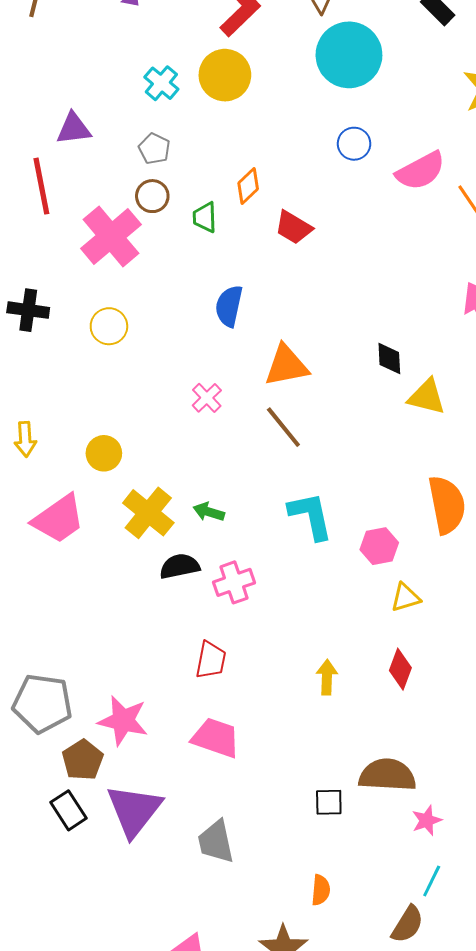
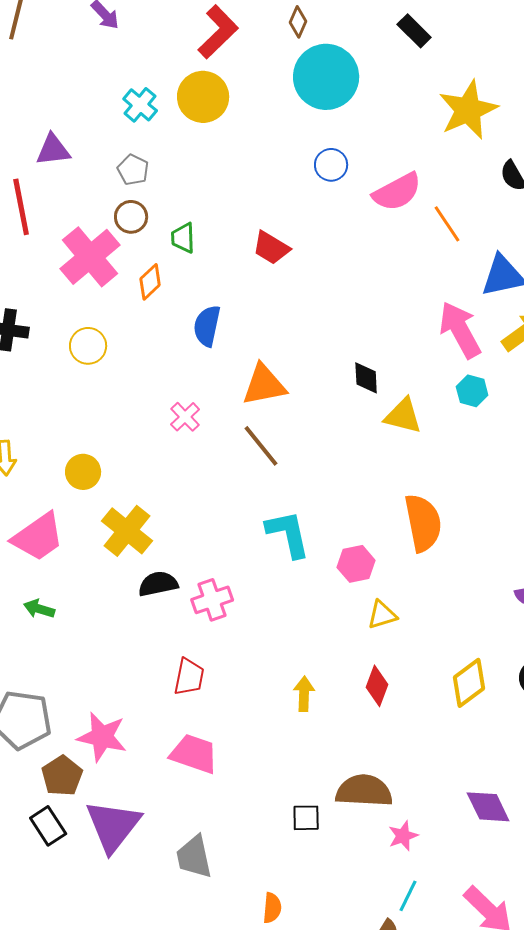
orange diamond: (248, 186) -> (150, 282), moved
green arrow: (209, 512) -> (39, 609), moved
orange semicircle: (321, 890) -> (272, 908), moved

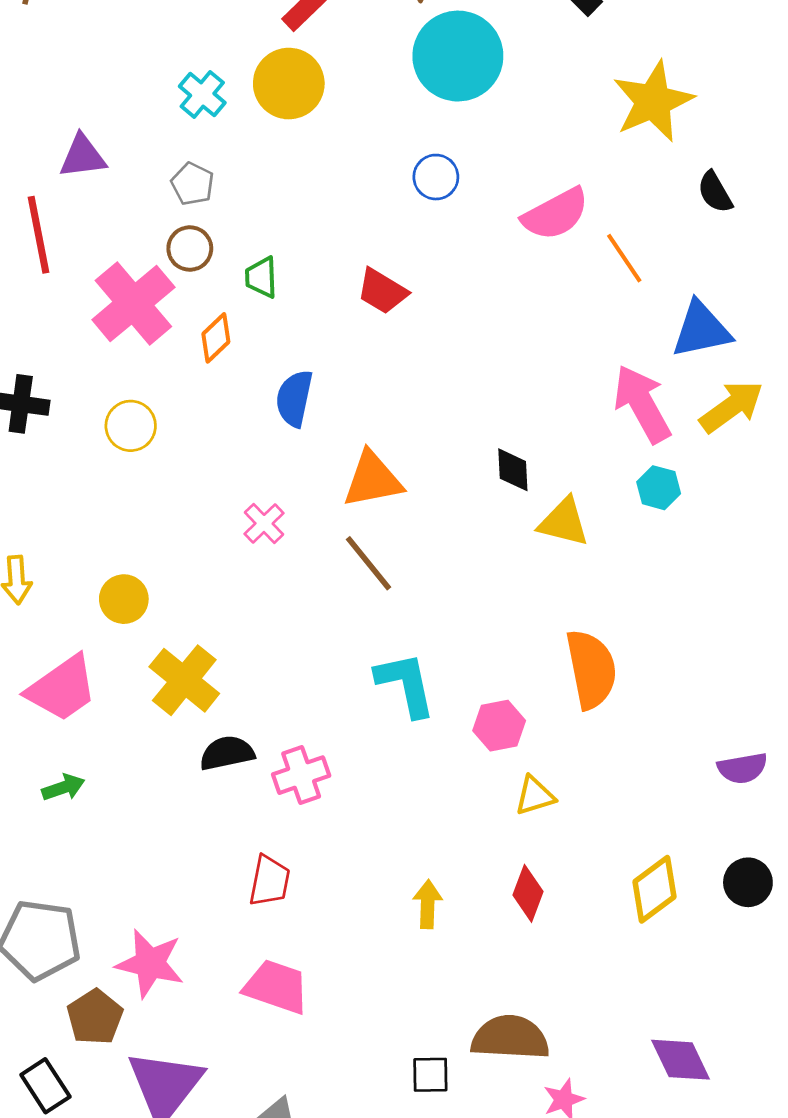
blue circle: (331, 165) -> (436, 177), moved
green arrow: (39, 609) -> (63, 787), turned 144
black rectangle: (48, 826) -> (45, 1086), moved

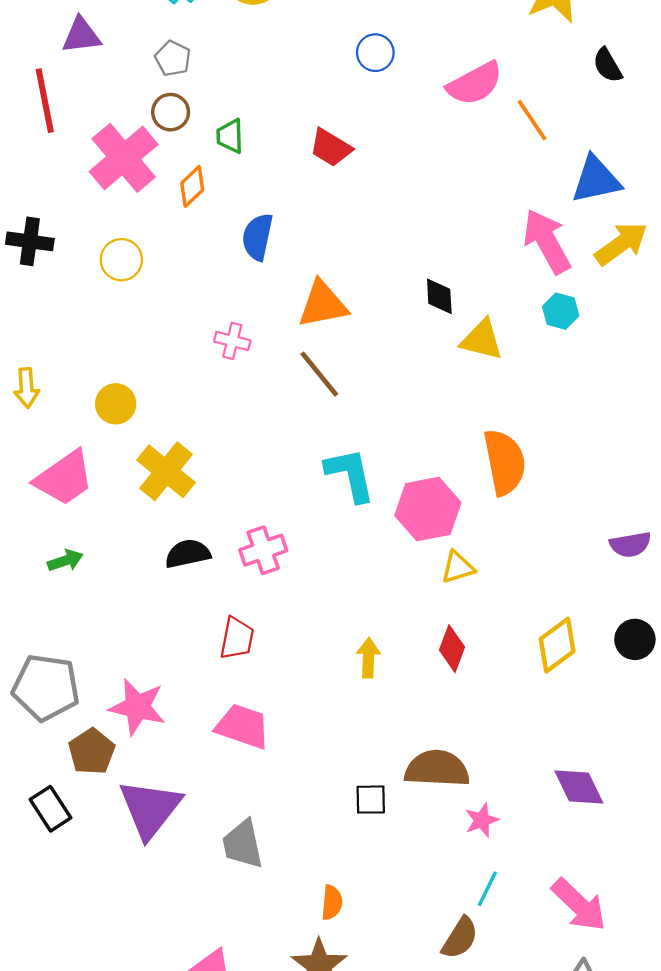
pink cross: (264, 523) -> (232, 341), turned -32
pink hexagon: (499, 726) -> (428, 509), size x1.5
black semicircle: (227, 753) -> (188, 554), moved

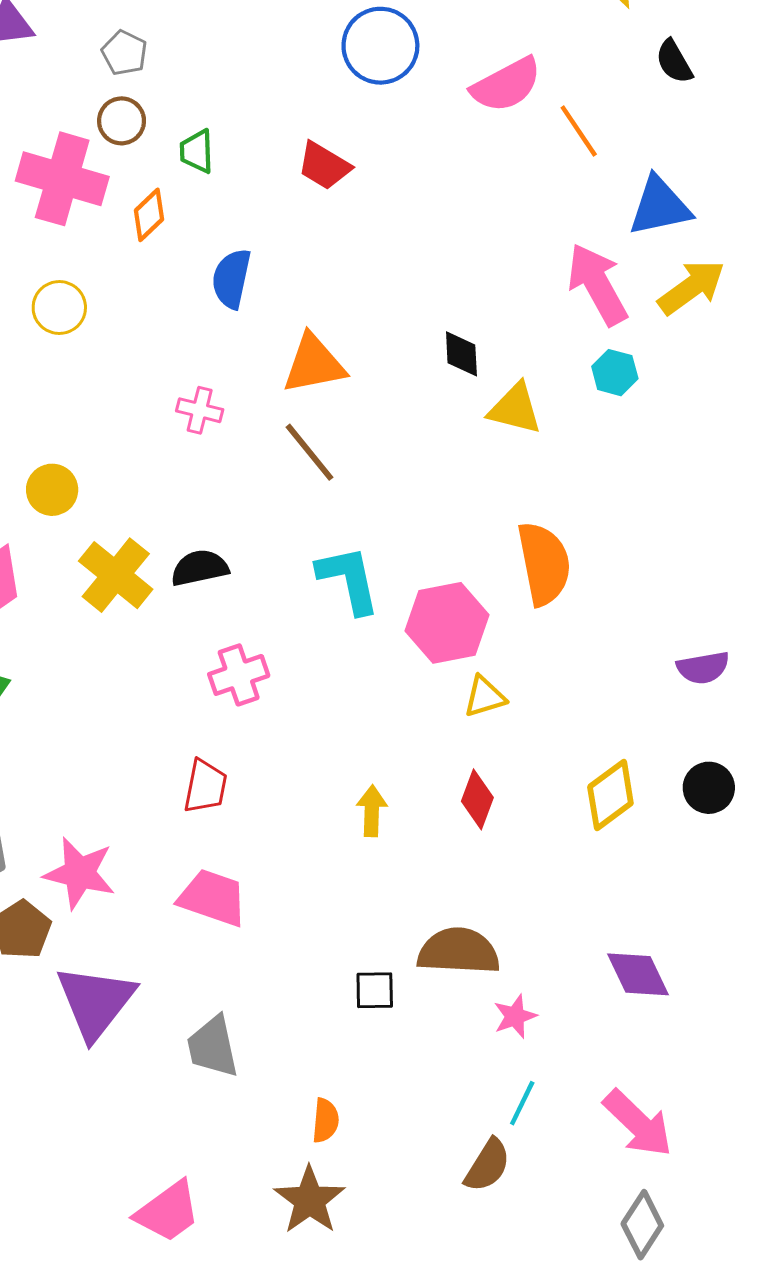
blue circle: (375, 53) -> (380, 46), size x1.6
pink cross: (124, 158) -> (62, 179), turned -34
black semicircle: (188, 554) -> (200, 568), moved

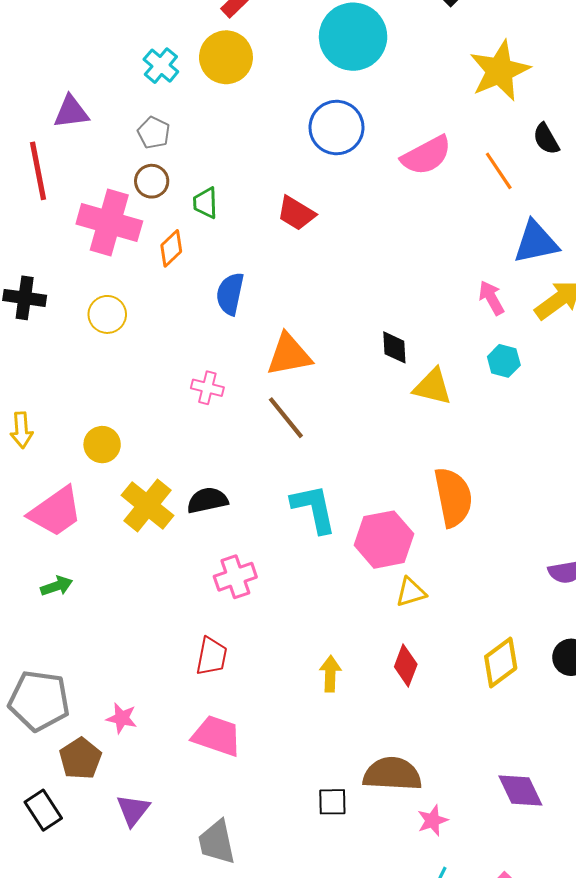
orange line: (579, 131) -> (499, 171), moved
pink arrow: (597, 284) -> (491, 298), size x0.6
pink star: (80, 873) -> (122, 718), size x0.6
purple triangle: (95, 1002) -> (133, 810), size x0.6

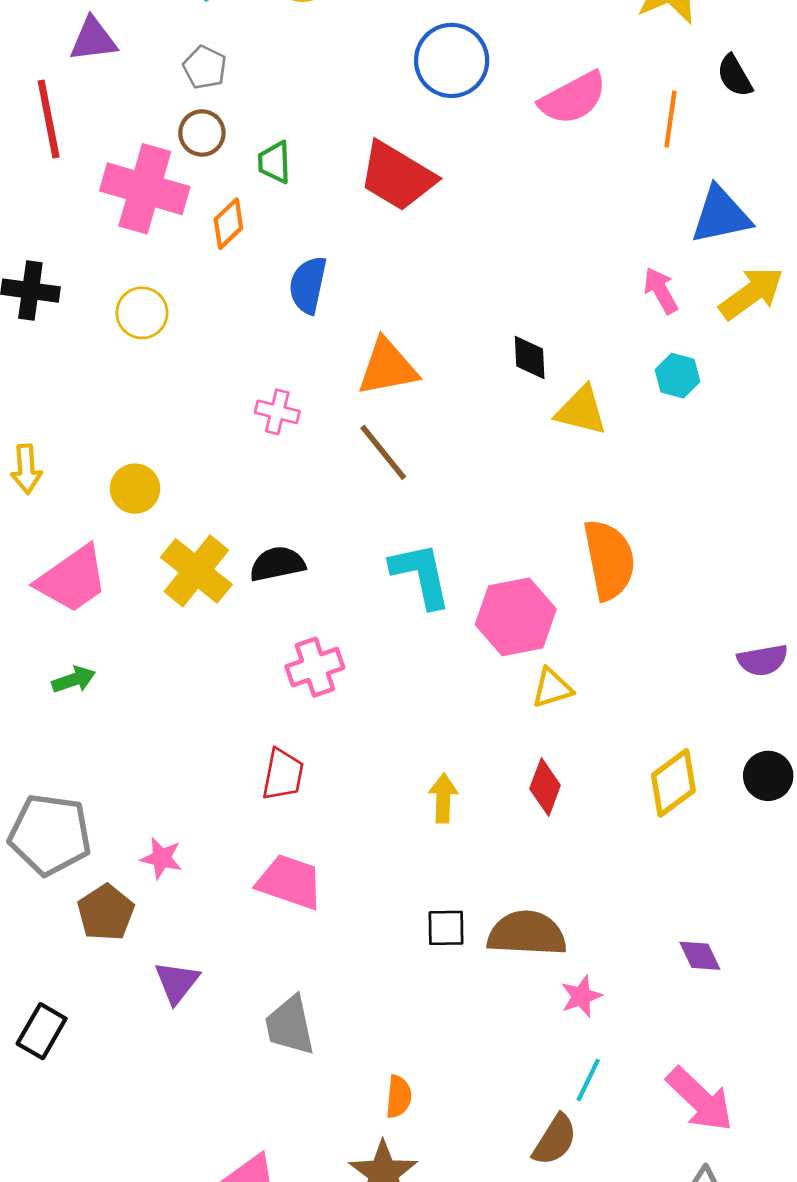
orange line: (499, 171) -> (671, 119), turned 42
red trapezoid: (296, 213) -> (397, 176), size x1.5
purple diamond: (520, 791) -> (700, 956), size x0.7
black square: (332, 802) -> (446, 928), moved
black rectangle: (43, 810) -> (42, 1031), moved, turned 63

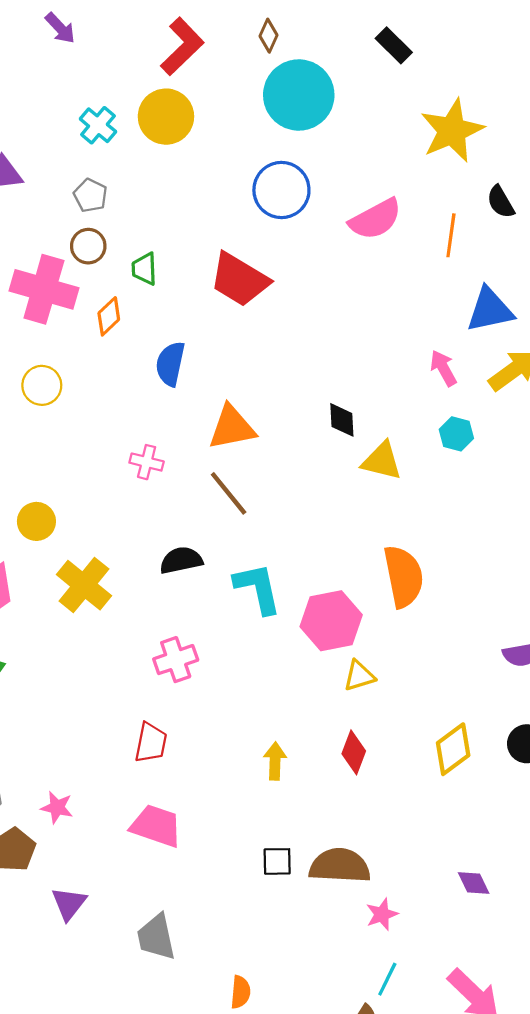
black semicircle: (277, 564) -> (181, 560), moved

